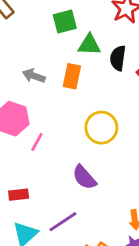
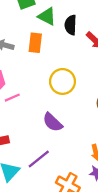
green triangle: (89, 45) -> (47, 16), turned 30
pink line: (37, 142) -> (12, 98), turned 42

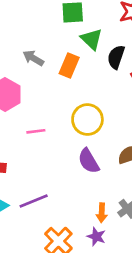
pink line: (12, 98) -> (36, 131), moved
purple semicircle: (53, 122) -> (89, 161), moved

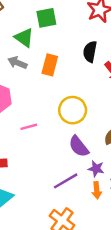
green triangle: (92, 39) -> (24, 38), moved
purple line: (34, 201) -> (66, 181), moved
purple star: (96, 237) -> (96, 169), moved

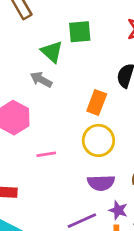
orange rectangle: (50, 65) -> (97, 102), moved
purple semicircle: (79, 146) -> (101, 183), turned -60

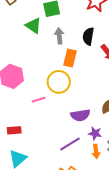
gray arrow: (41, 80) -> (59, 36), moved, turned 63
yellow circle: (98, 140) -> (59, 82), moved

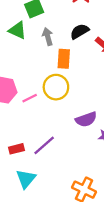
black semicircle: (88, 36) -> (80, 31), turned 60
pink line: (39, 100) -> (30, 98), moved
purple line: (70, 144) -> (44, 145), moved

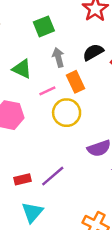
green triangle: (17, 30) -> (22, 69), moved
orange rectangle: (64, 59) -> (75, 82), turned -30
pink line: (30, 98) -> (47, 91), moved

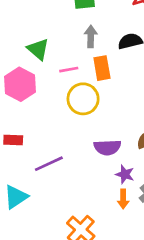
green triangle: (22, 69) -> (38, 49), moved
red rectangle: (23, 179) -> (13, 140), moved

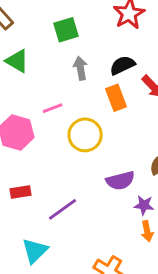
green triangle: (38, 49) -> (17, 61), moved
orange rectangle: (102, 68) -> (116, 98), moved
pink line: (69, 70) -> (53, 108), moved

